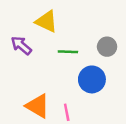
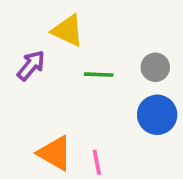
purple arrow: (21, 45) -> (31, 65), turned 90
blue circle: (92, 79) -> (157, 115), moved

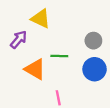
green line: (99, 75) -> (59, 56), moved
orange triangle: (55, 153) -> (35, 69), moved

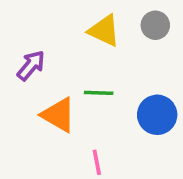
yellow triangle: (41, 19) -> (104, 31), moved
gray circle: (93, 41) -> (155, 25), moved

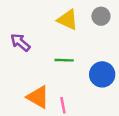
purple arrow: (31, 65) -> (20, 42), turned -90
orange triangle: (58, 115) -> (38, 97), moved

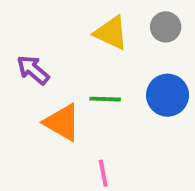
blue circle: (102, 74) -> (168, 95), moved
orange triangle: (38, 97) -> (62, 122), moved

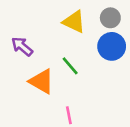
blue circle: (168, 95) -> (112, 46), moved
green line: (105, 99) -> (70, 66), turned 48

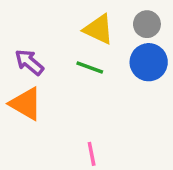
green line: (70, 66) -> (90, 67), moved, turned -30
orange triangle: (42, 81) -> (26, 104), moved

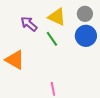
purple arrow: (29, 62) -> (29, 24), moved
green line: (90, 67) -> (52, 39), turned 35

